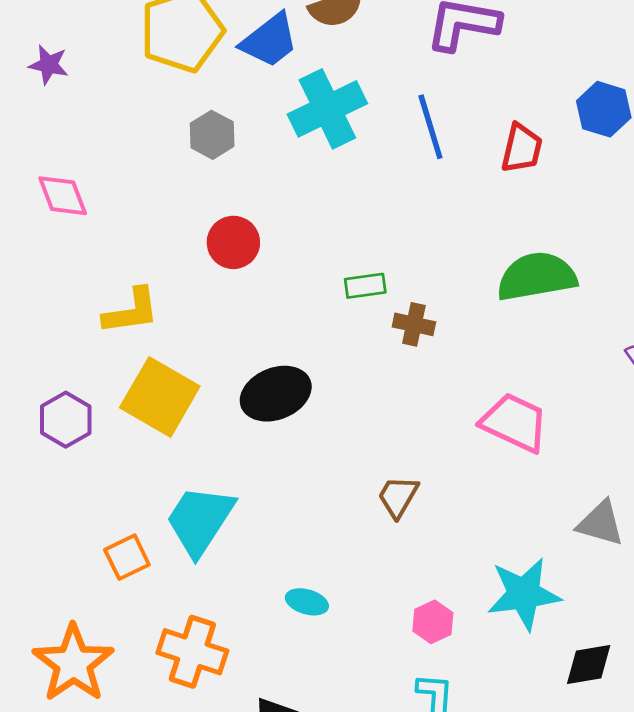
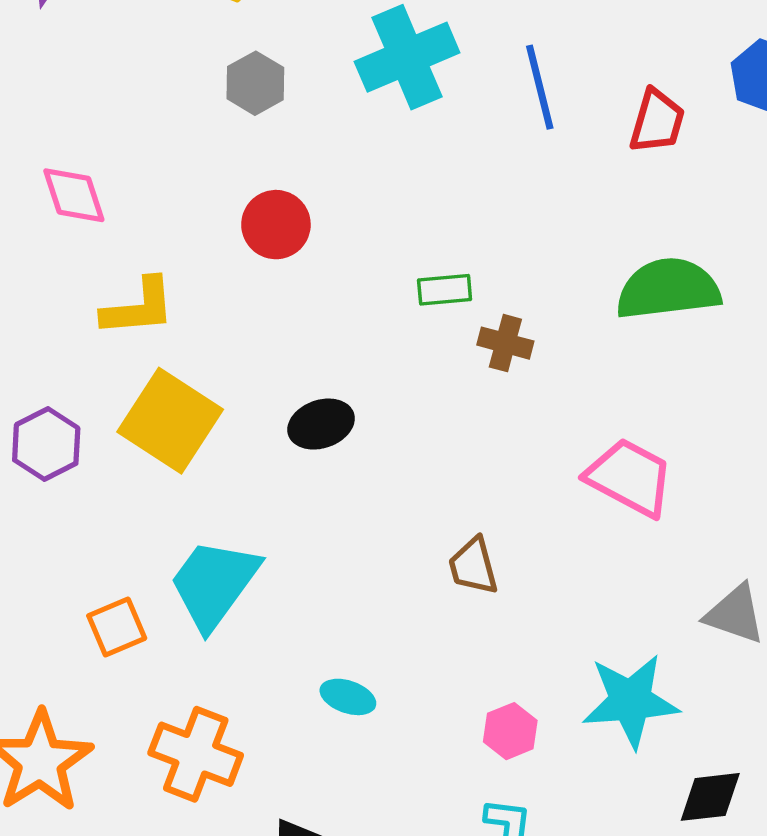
pink diamond: (63, 196) -> (74, 195), moved
black ellipse: (276, 394) -> (321, 424), size x0.7
brown trapezoid: (398, 497) -> (473, 566), turned -48

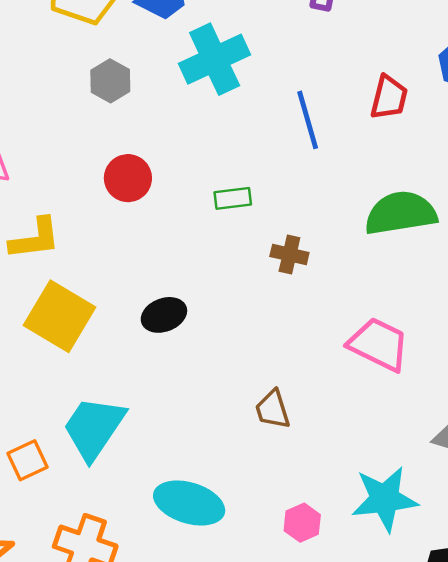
blue line: (540, 87) -> (308, 120), moved
green rectangle: (445, 290) -> (233, 198), moved
cyan ellipse: (348, 697) -> (189, 503), size x1.8

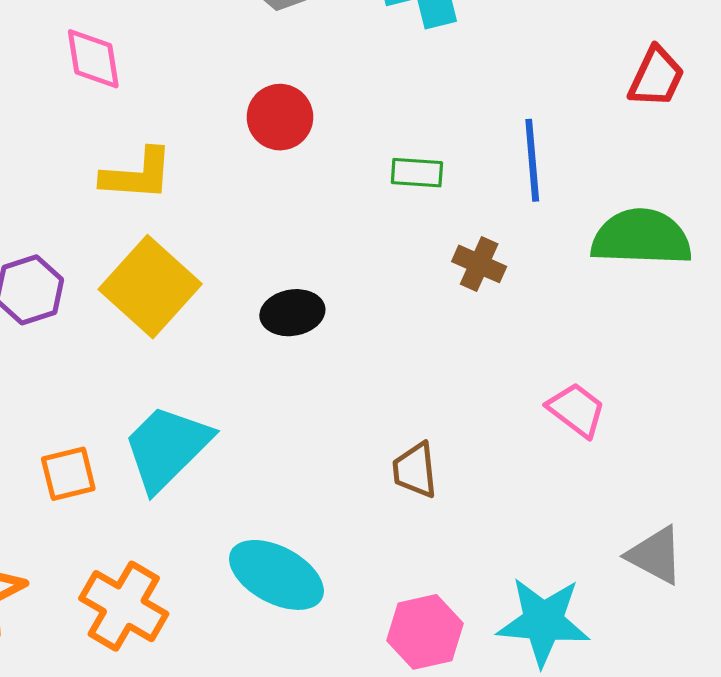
blue line: (308, 120) -> (532, 160), moved
pink trapezoid: (379, 344) -> (576, 410), size x0.7
pink hexagon: (302, 523) -> (425, 632), size x1.4

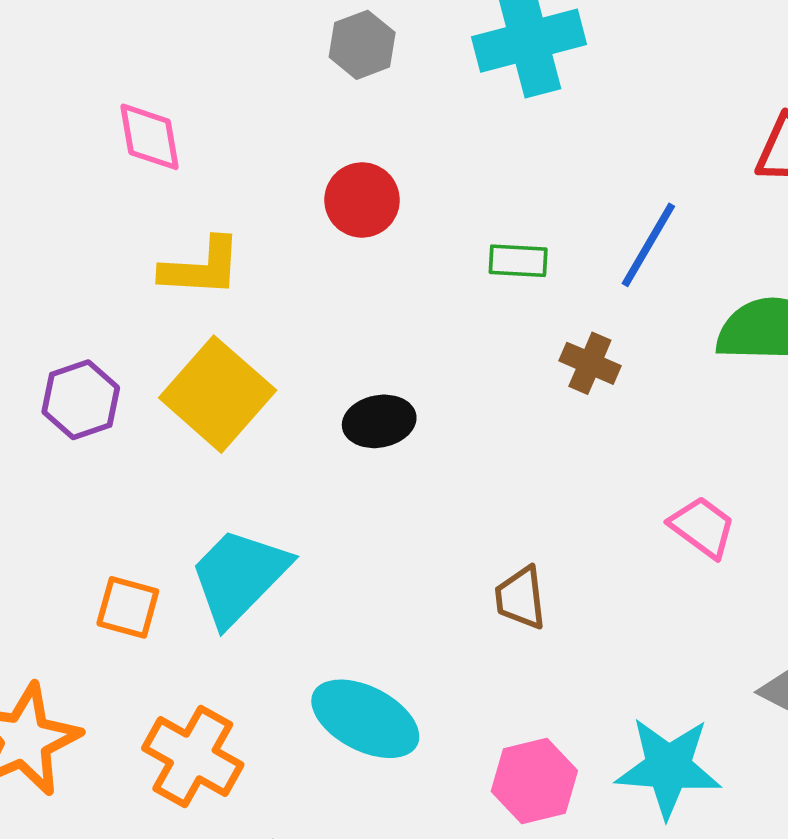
blue line: (532, 160) -> (648, 245), turned 36
orange square: (68, 474) -> (128, 607), turned 30

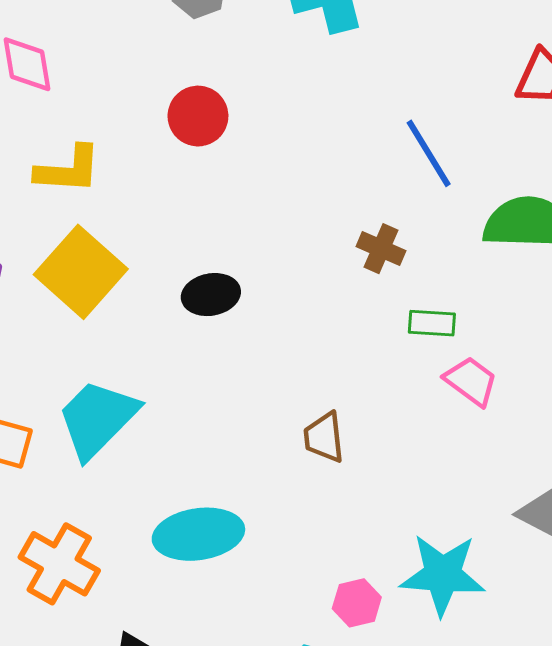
blue line: (648, 245) -> (429, 153), turned -62
green rectangle: (518, 261) -> (432, 323), moved
cyan ellipse: (365, 719) -> (198, 534), turned -36
pink hexagon: (534, 781) -> (357, 603), moved, size x0.7

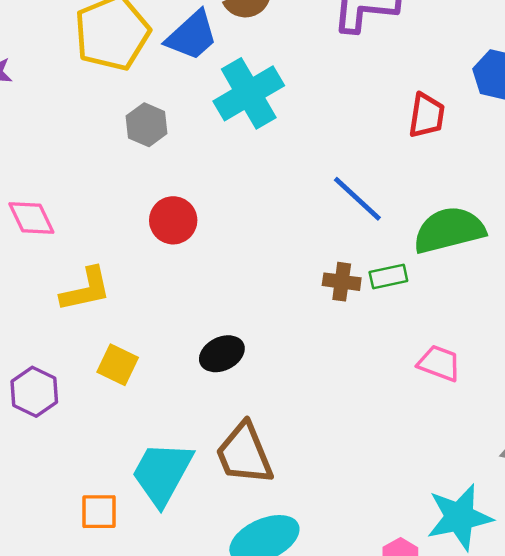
yellow square: (81, 272) -> (118, 365), size x0.6
green rectangle: (432, 323) -> (388, 277), moved
brown trapezoid: (324, 437) -> (244, 454), moved, size x1.6

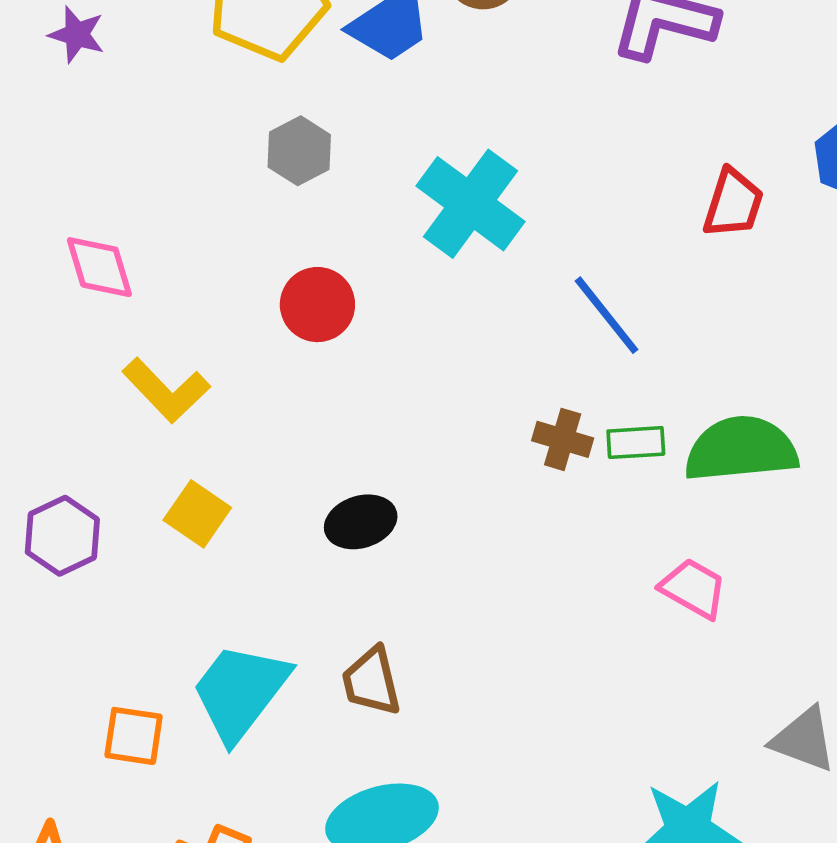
cyan cross: (249, 93) -> (470, 204), moved, turned -32
green semicircle: (449, 230) -> (741, 449), moved
yellow L-shape: (86, 289) -> (166, 390), turned 50
brown trapezoid: (244, 454) -> (371, 681), size x0.7

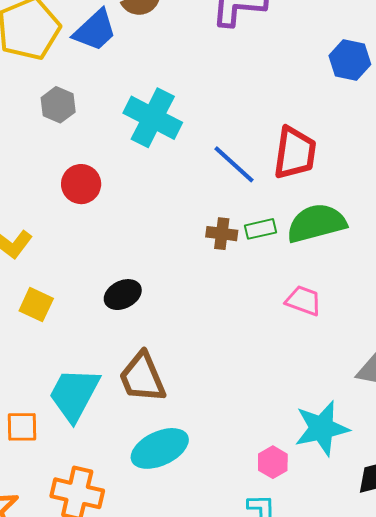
red trapezoid: (733, 203) -> (295, 153), moved, size x1.4
brown trapezoid: (371, 681) -> (142, 377), size x1.4

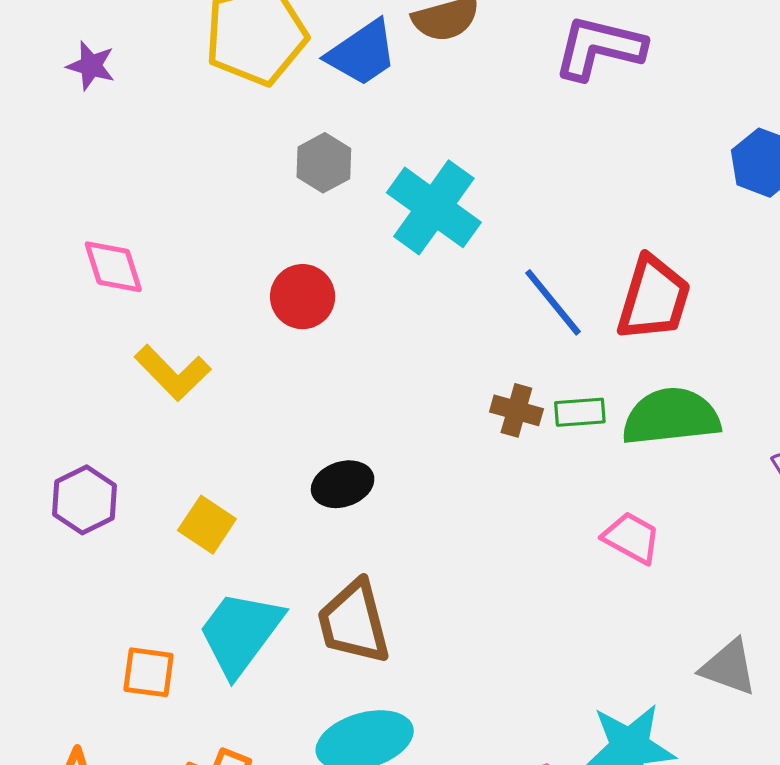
gray hexagon: (58, 105) -> (324, 163), moved
yellow square: (36, 305) -> (207, 525), moved

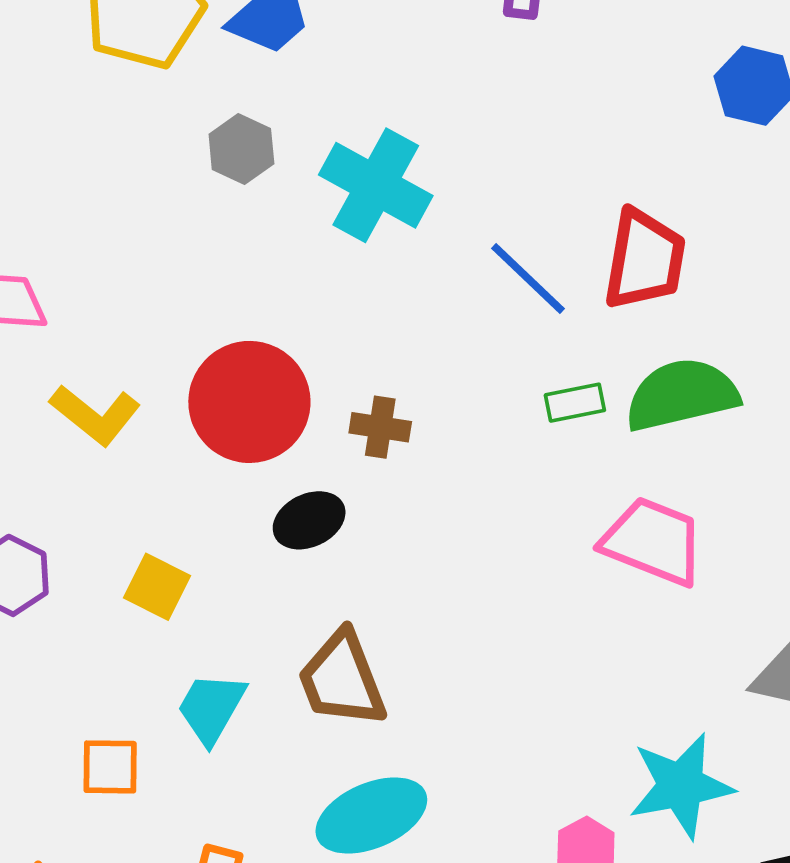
red circle: (303, 297) -> (249, 402), moved, size x1.6
brown cross: (516, 410) -> (380, 427), moved
pink trapezoid: (631, 538) -> (653, 541), size x1.5
cyan trapezoid: (240, 633) -> (211, 708), size x0.7

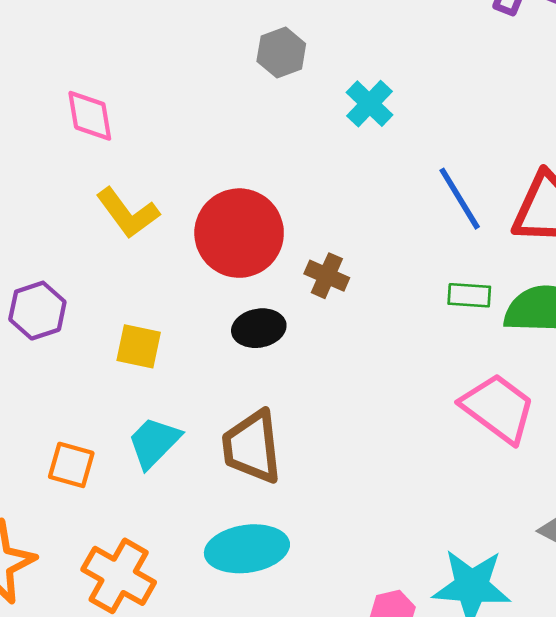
cyan cross: (376, 185) -> (370, 104), size x0.6
yellow square: (157, 587) -> (139, 346), turned -30

